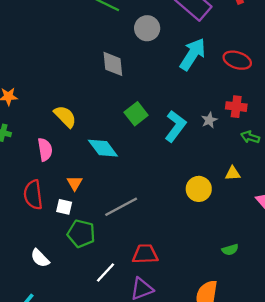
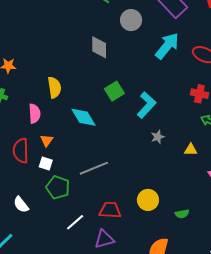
yellow semicircle: (65, 117) -> (54, 87), turned 30
gray star: (209, 120) -> (158, 137), moved
orange triangle: (75, 183) -> (47, 140), moved
yellow circle: (199, 189) -> (148, 200), moved

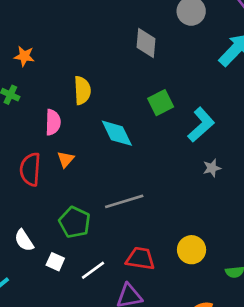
white square: (46, 163) -> (55, 262), moved

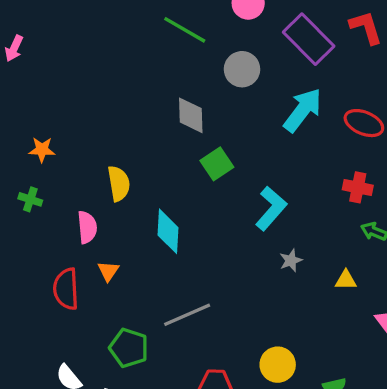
green square: (161, 103) -> (217, 164), moved
cyan diamond: (117, 133) -> (168, 231), turned 36

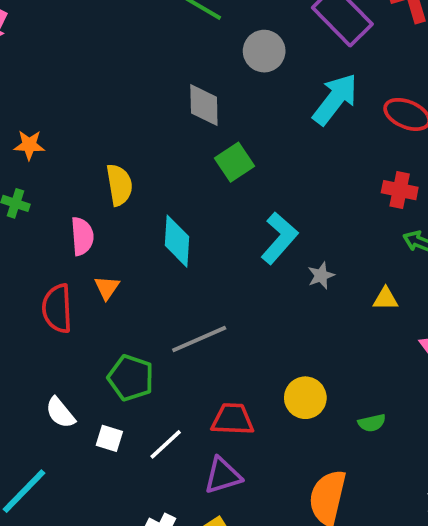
cyan L-shape: (271, 208) -> (279, 238), moved

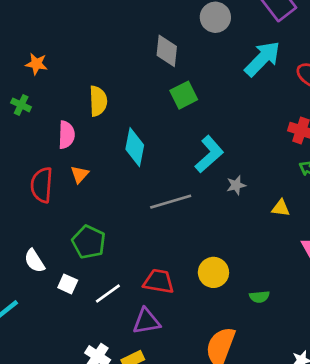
gray line: (199, 339) -> (171, 202), moved

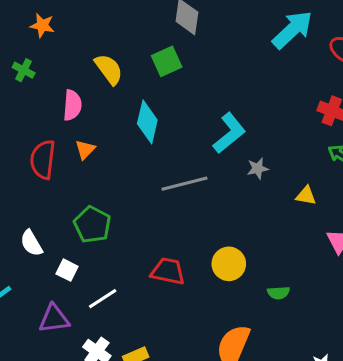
green square: (184, 95) -> (167, 61), moved
yellow semicircle: (98, 101) -> (109, 69), turned -36
white line: (108, 293) -> (103, 299), moved
purple triangle: (146, 321) -> (54, 319), moved

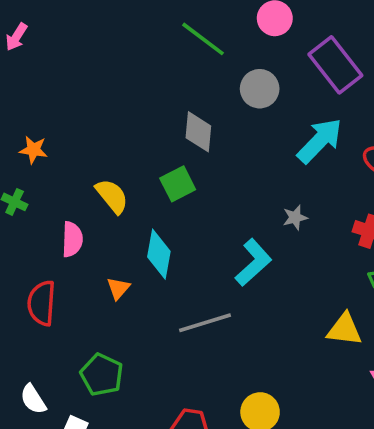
orange triangle: (85, 150) -> (118, 288), moved
gray star: (258, 168) -> (295, 218), moved
yellow triangle: (306, 196) -> (344, 330), size x1.5

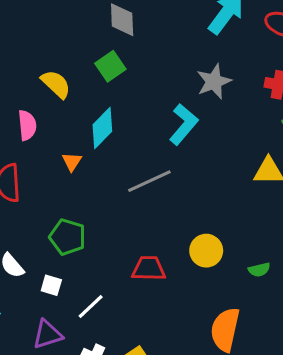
gray star: (295, 218) -> (214, 82), size x1.6
cyan diamond: (159, 254) -> (102, 128), turned 42

